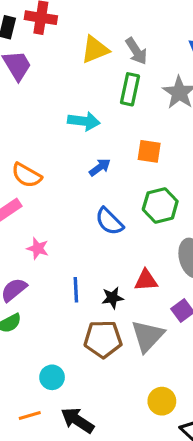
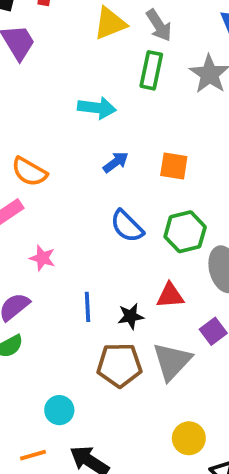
orange square: (149, 151) -> (174, 166), moved
green hexagon: (160, 205) -> (185, 232), moved

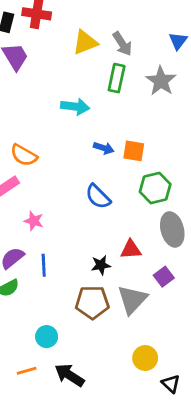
blue arrow: (116, 162) -> (104, 148), moved, turned 54
green hexagon: (185, 232) -> (155, 188), moved
blue line: (87, 307) -> (44, 265), moved

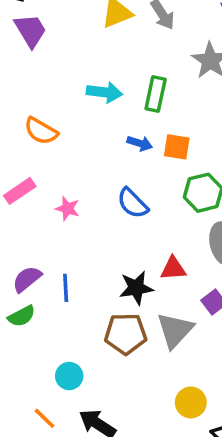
green rectangle: (117, 78) -> (156, 94), moved
orange semicircle: (24, 155) -> (41, 131), moved
pink star: (34, 221) -> (67, 209), moved
black star: (101, 265) -> (136, 288), size x1.4
orange line: (27, 371) -> (45, 418), turned 60

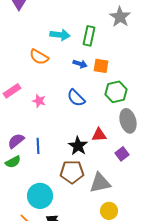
orange semicircle: (41, 131) -> (39, 57), moved
black star: (136, 288) -> (78, 146), turned -30
gray triangle: (175, 330) -> (100, 183), moved, turned 35
cyan circle: (69, 376) -> (40, 196), size x1.6

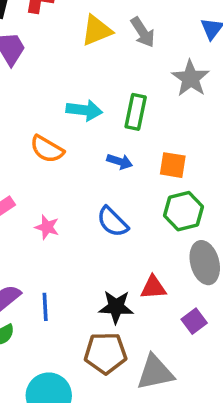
orange square: (101, 66) -> (173, 165), moved
black star: (78, 146) -> (116, 307), turned -30

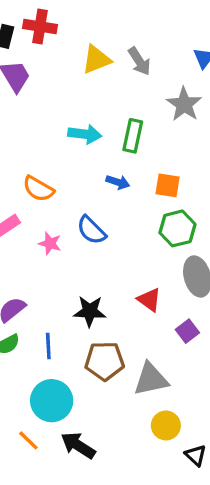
orange semicircle: (47, 149) -> (38, 189), moved
blue semicircle: (113, 222) -> (91, 230), moved
red triangle: (153, 287) -> (149, 300), turned 40
blue line: (45, 307) -> (48, 346), moved
black star: (116, 307) -> (90, 311), moved

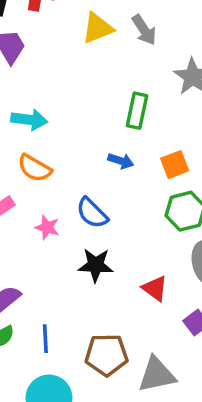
cyan arrow: (85, 134) -> (29, 120), moved
orange square: (168, 185) -> (175, 165), turned -30
black star: (90, 311) -> (96, 265), moved

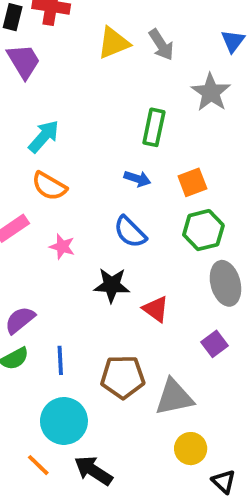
cyan arrow: (29, 120) -> (44, 136), turned -56
blue semicircle: (92, 213) -> (130, 232), moved
red triangle: (155, 288) -> (156, 309), moved

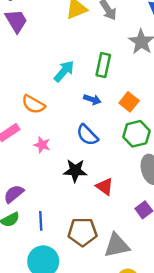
cyan arrow: (44, 136) -> (64, 71), moved
orange square: (192, 182) -> (129, 102), turned -30

